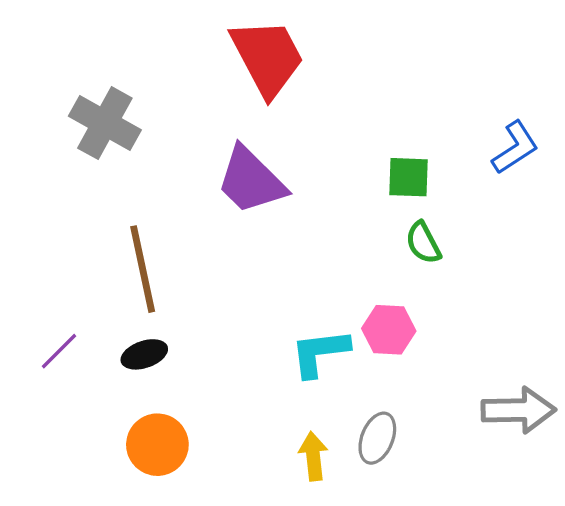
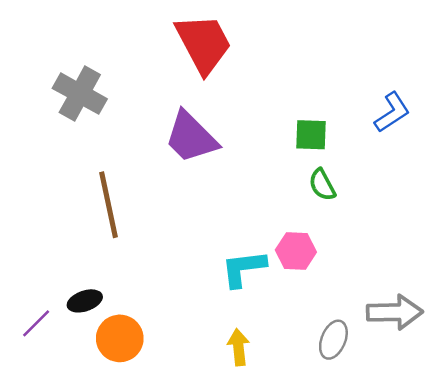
purple line: (59, 351) -> (36, 323), moved
black ellipse: (144, 354) -> (85, 301), moved
gray ellipse: (377, 438) -> (333, 340), moved

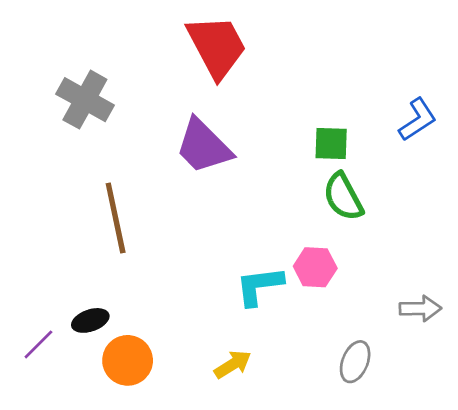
green semicircle: (322, 185) -> (343, 197), size x1.4
gray arrow: (395, 312) -> (420, 308), moved, size x0.7
yellow arrow: (238, 347) -> (233, 364), moved, turned 64

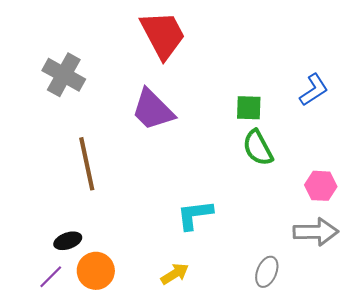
pink hexagon: (315, 267) -> (321, 186), moved
gray arrow: (420, 308) -> (316, 232), size x1.4
purple line: (38, 344) -> (51, 277), moved

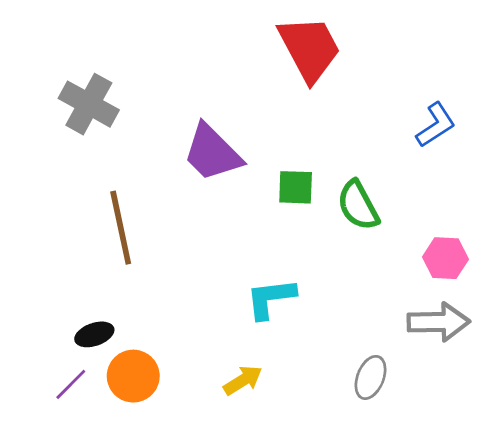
red trapezoid: (163, 35) -> (309, 49), moved
green square: (249, 108) -> (296, 187), moved

